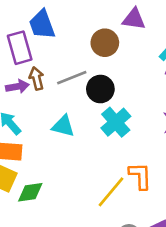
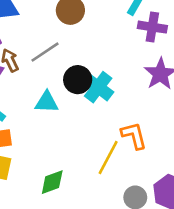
black circle: (100, 89) -> (78, 80), moved
green diamond: (30, 192) -> (52, 182), moved

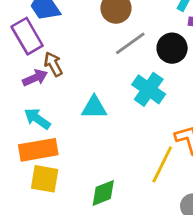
gray line: (45, 52) -> (130, 43), moved
black circle: (78, 80) -> (172, 48), moved

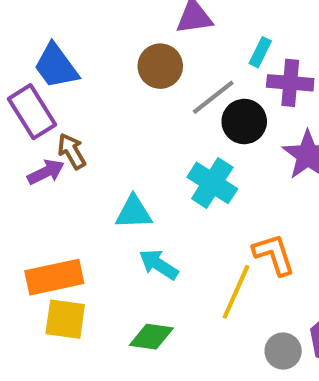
gray line: (130, 43) -> (213, 97), moved
cyan arrow: (37, 119) -> (159, 265), moved
green diamond: (103, 193) -> (151, 337), turned 32

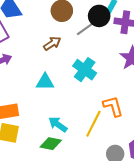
black circle: (244, 122) -> (99, 16), moved
brown arrow: (72, 151) -> (52, 43), moved, turned 84
cyan arrow: (159, 265) -> (58, 124), moved

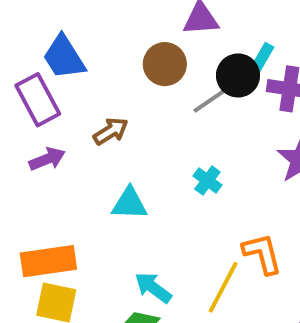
brown arrow: (52, 43) -> (111, 131), moved
cyan cross: (85, 70) -> (207, 180), size x0.6

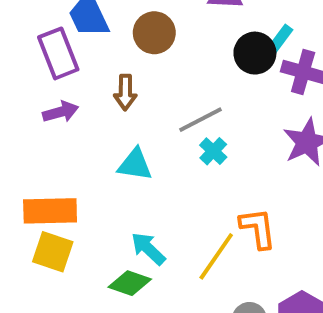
brown circle: (165, 64) -> (154, 33), moved
gray line: (214, 98) -> (200, 120), moved
brown arrow: (111, 131) -> (125, 92), turned 116

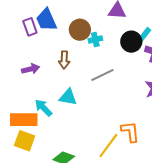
purple rectangle: (58, 53) -> (30, 27), moved, size x0.7
cyan cross: (213, 151) -> (95, 40), moved, turned 32
cyan arrow: (148, 249) -> (43, 108), moved

